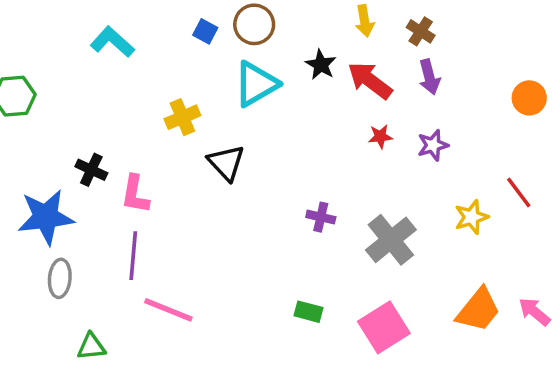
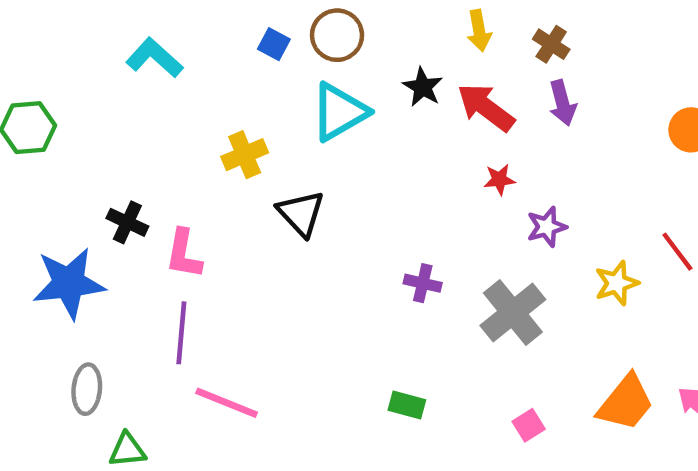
purple star: (433, 145) -> (547, 227), moved
gray ellipse: (60, 278) -> (87, 389), moved
pink square: (384, 327) -> (529, 425), moved, size x0.5

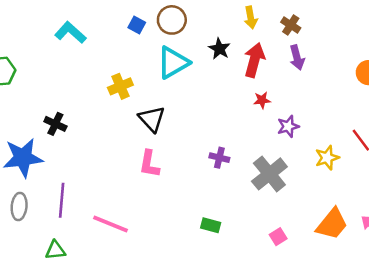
red arrow: (486, 107) -> (254, 60), turned 68
pink L-shape: (184, 254) -> (149, 164), moved
purple line: (181, 333) -> (62, 200), moved
gray ellipse: (87, 389) -> (19, 206), moved

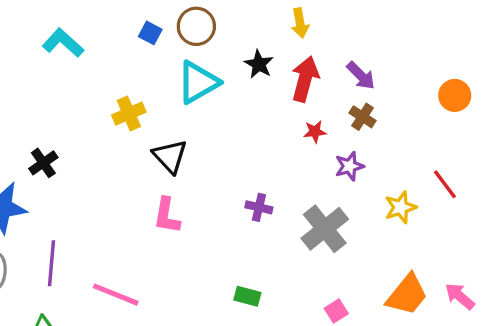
brown cross: (291, 25) -> (363, 117), moved
purple arrow: (297, 58) -> (361, 76), turned -30
black cross: (55, 124) -> (43, 163), turned 30

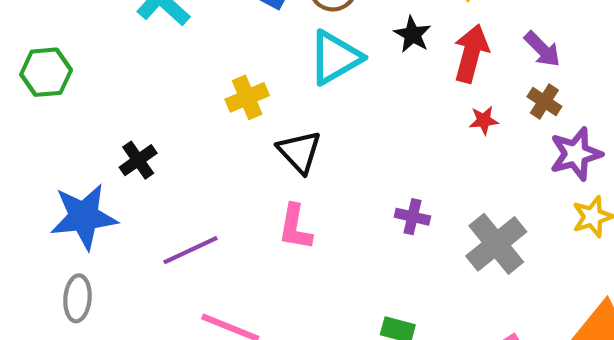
purple star: (349, 166) -> (576, 154), moved, size x1.4
purple line: (52, 263) -> (191, 250), moved, turned 60

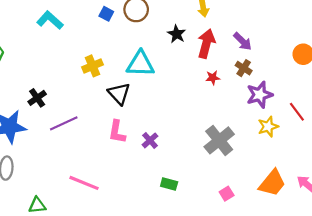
cyan triangle: (335, 58) -> (140, 64), moved, turned 32
purple cross: (412, 217) -> (150, 140), moved, turned 35
purple line: (191, 250) -> (64, 123), moved

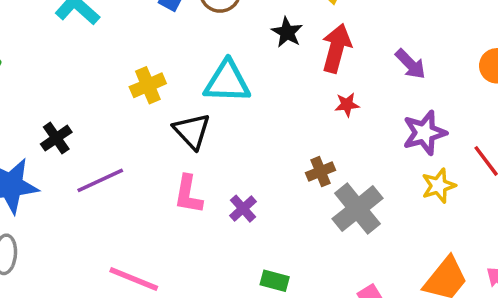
purple arrow: (243, 41) -> (410, 64), moved
brown cross: (244, 68) -> (321, 172), moved, turned 35

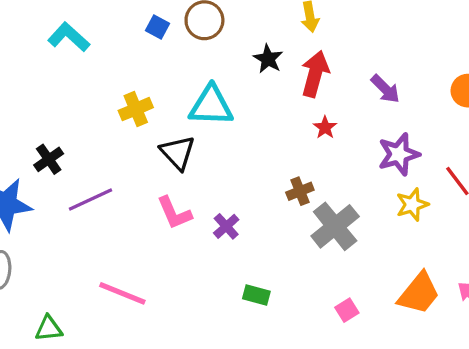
red star: (347, 105) -> (325, 127), turned -30
pink L-shape: (188, 194) -> (174, 213), turned -33

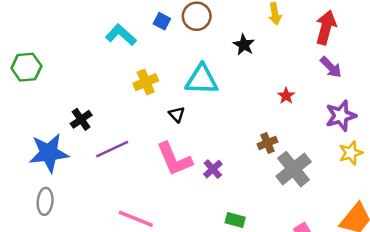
cyan L-shape: (69, 37) -> (121, 35), moved
red arrow: (315, 74) -> (326, 27), moved
black triangle: (178, 153) -> (177, 114), size x0.6
pink L-shape: (174, 213) -> (174, 159), size x1.4

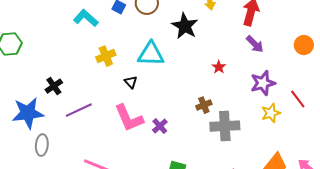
black star: (244, 45) -> (185, 26), size x1.5
gray cross: (294, 169) -> (225, 126), turned 36
gray ellipse: (45, 201) -> (42, 145), moved

